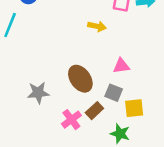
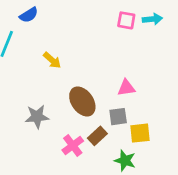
yellow arrow: (97, 26) -> (52, 60), moved, turned 30
gray square: (114, 93) -> (118, 117), turned -30

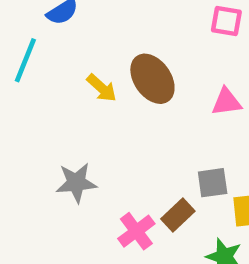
pink triangle: (126, 88) -> (226, 102), moved
brown ellipse: (82, 101) -> (152, 79), moved

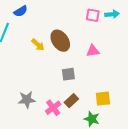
gray star: (76, 183) -> (27, 100), moved
gray square: (213, 183) -> (68, 74), moved

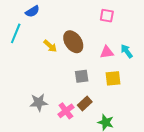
cyan arrow: (112, 14) -> (127, 51), moved, turned -120
yellow square: (103, 99) -> (113, 78), moved

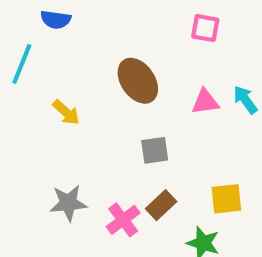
blue semicircle: (32, 11) -> (56, 20), turned 40
yellow arrow: (50, 46) -> (66, 112), moved
yellow square: (113, 78) -> (226, 199), moved

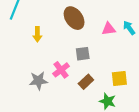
yellow arrow: (66, 112) -> (37, 34), turned 48
pink cross: (123, 220) -> (61, 70), moved

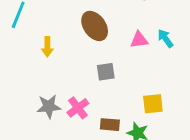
pink cross: (61, 70) -> (78, 108), moved
brown rectangle: (86, 82) -> (110, 125), moved, turned 48

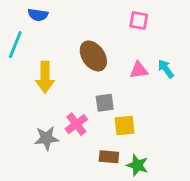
yellow arrow: (47, 47) -> (45, 77), size x1.5
yellow square: (153, 104) -> (125, 126), moved
pink cross: (78, 108) -> (76, 124), moved

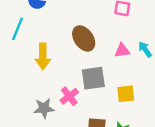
gray square: (105, 103) -> (93, 78), size x1.5
yellow square: (125, 126) -> (126, 94), moved

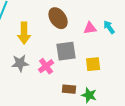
gray star: (44, 108) -> (20, 63), moved

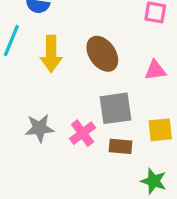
yellow arrow: (24, 33) -> (51, 54), moved
brown rectangle: (69, 89) -> (121, 146), moved

